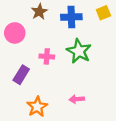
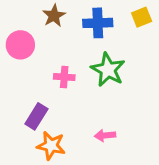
purple rectangle: (21, 75) -> (36, 116), moved
orange star: (37, 107) -> (51, 146), turned -30

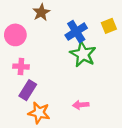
yellow square: (142, 17) -> (109, 26), moved
blue cross: (98, 23) -> (76, 32), moved, turned -30
pink cross: (64, 77) -> (21, 67), moved

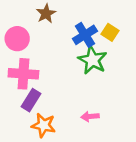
yellow square: (109, 26) -> (110, 32), moved, turned -35
pink cross: (21, 67) -> (23, 74), size x1.6

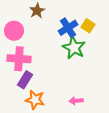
pink arrow: (90, 116) -> (76, 101), moved

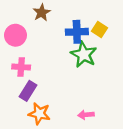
blue cross: (68, 28) -> (77, 32), turned 30
pink cross: (19, 59) -> (21, 67), size x0.7

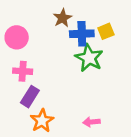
brown star: (42, 13) -> (62, 18), moved
yellow square: (100, 30) -> (106, 31), turned 35
orange star: (39, 114) -> (42, 121), turned 30

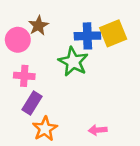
brown star: (62, 18) -> (38, 26), moved
yellow square: (106, 31) -> (113, 33), size x1.5
green star: (89, 58) -> (73, 62), moved

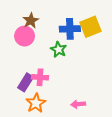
pink circle: (18, 40) -> (25, 36), moved
green star: (73, 62) -> (59, 49), size x0.7
pink cross: (24, 76) -> (40, 77), moved

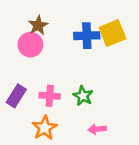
green star: (59, 49) -> (83, 96), moved
purple rectangle: (26, 82) -> (16, 96), moved

